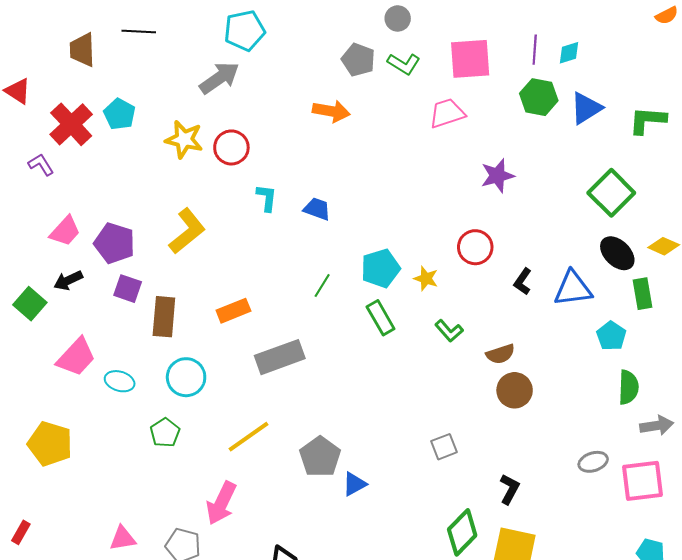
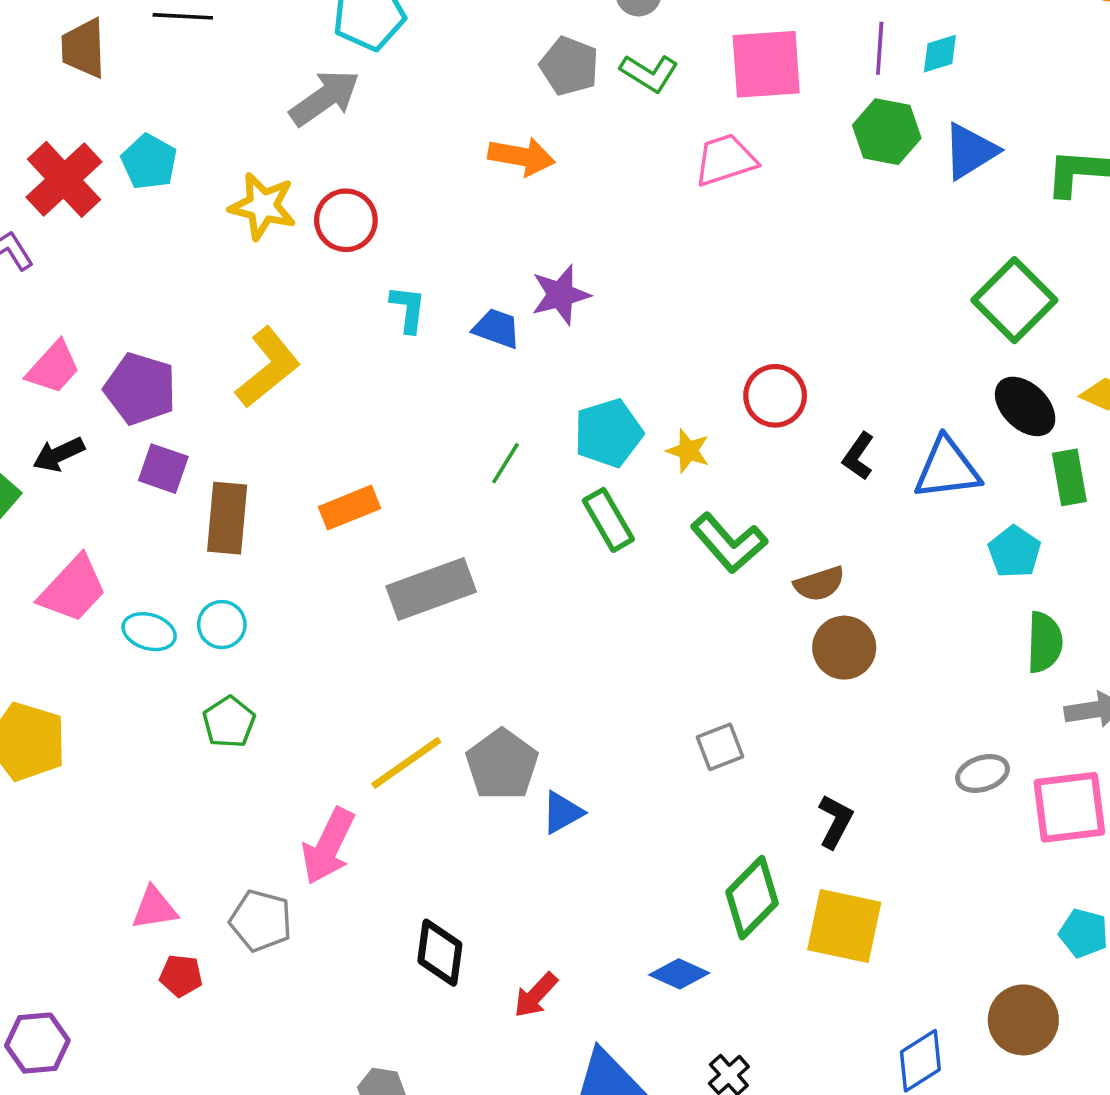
purple star: (497, 176) -> (560, 295), moved
green L-shape: (449, 331) -> (729, 543), size x1.5
cyan circle: (186, 377) -> (222, 625), moved, size x0.7
yellow line: (249, 437) -> (406, 763), moved

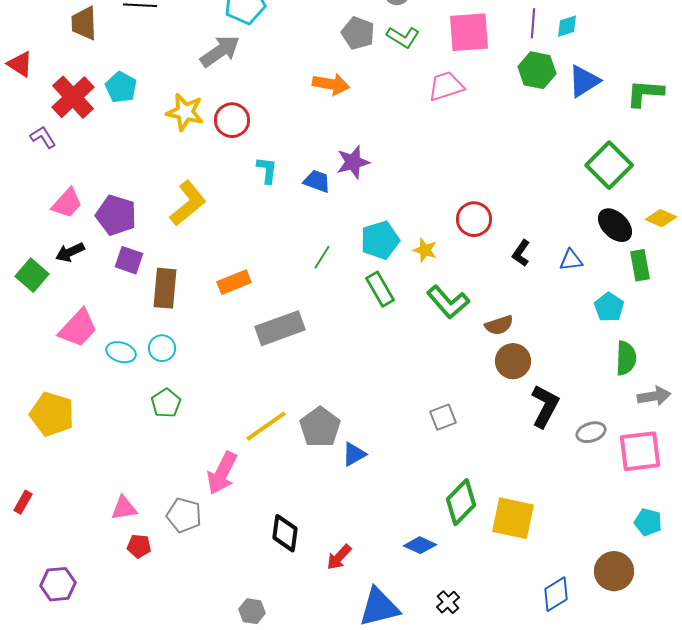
blue triangle: (947, 469) -> (571, 260), size x0.6
black L-shape: (835, 821) -> (545, 406), moved, size x1.4

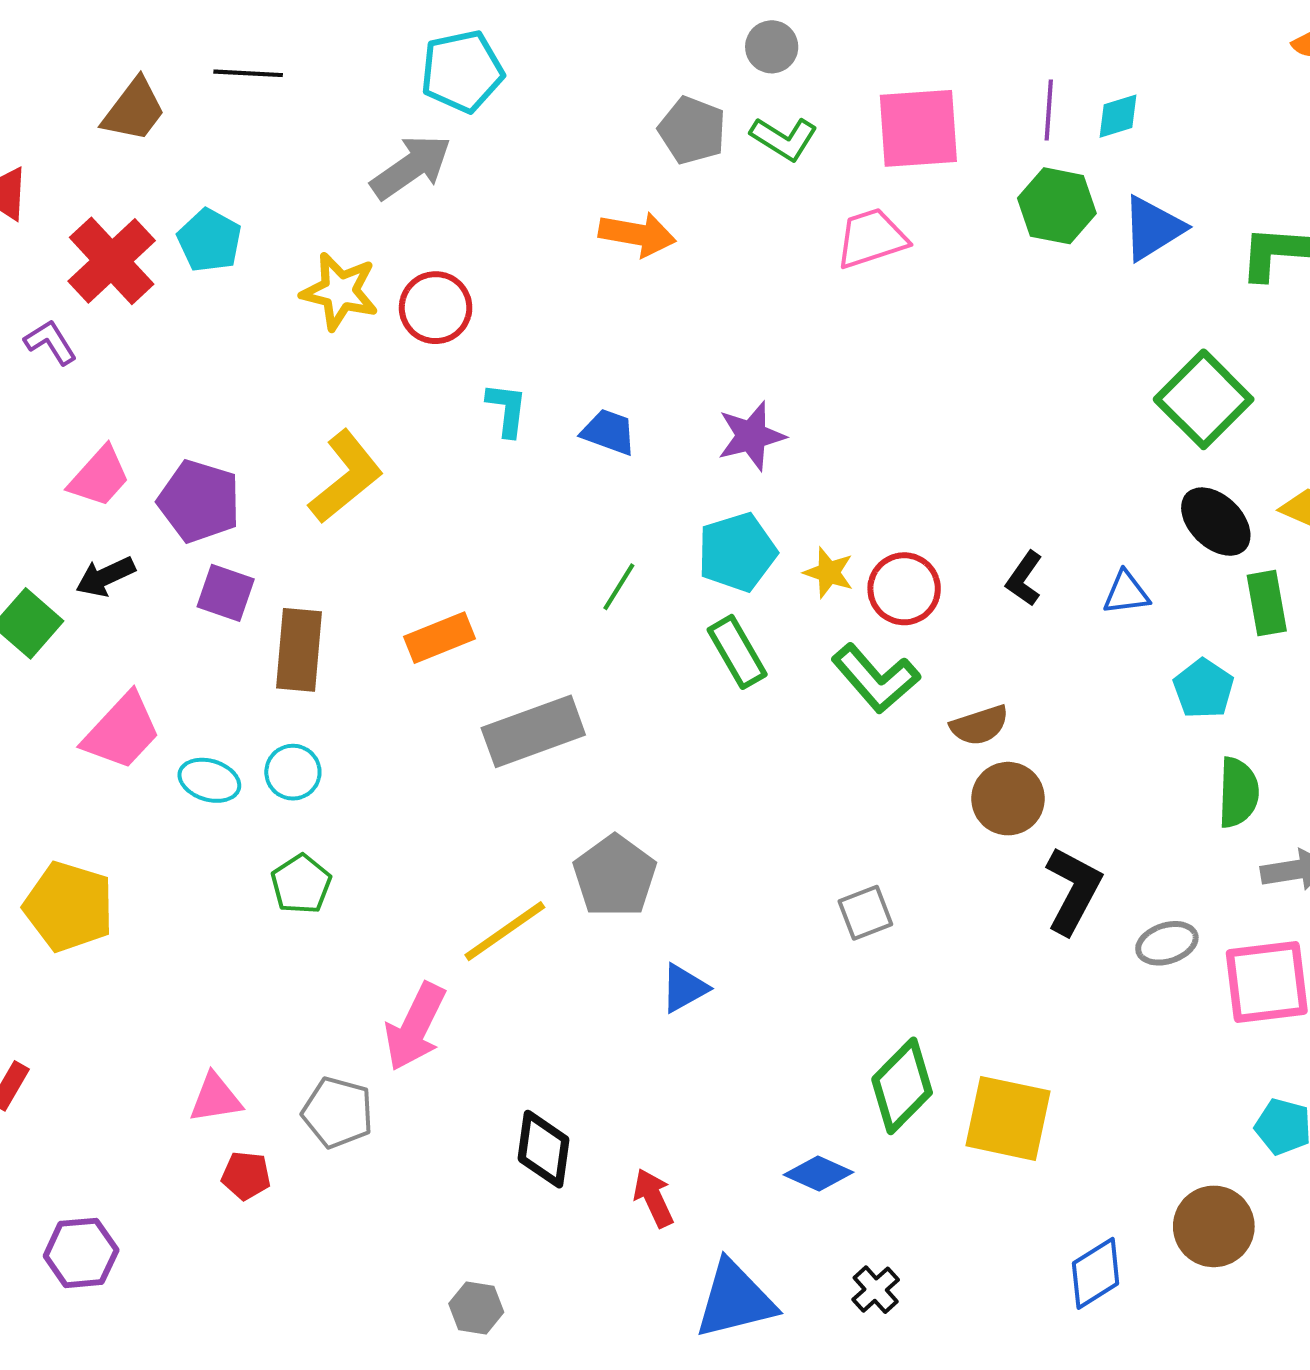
brown trapezoid: (84, 23) -> (134, 110), turned -141
purple star: (353, 162) -> (751, 436), moved
red circle: (474, 219) -> (904, 589), moved
gray pentagon: (320, 427) -> (615, 876), moved
red arrow: (339, 557) -> (654, 1198), turned 112

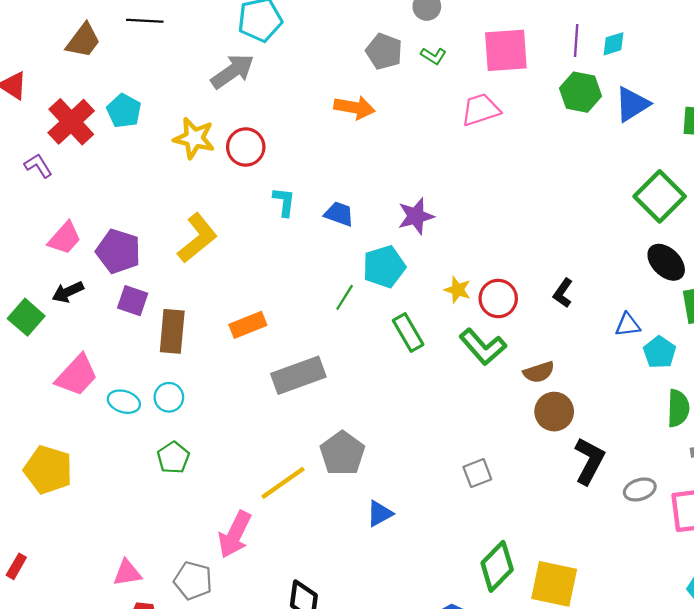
green L-shape: (784, 139) -> (433, 56), size x0.7
cyan pentagon: (737, 552) -> (384, 267), moved
blue triangle: (1126, 593) -> (628, 325), moved

